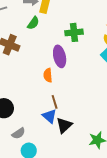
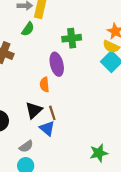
black triangle: (64, 125) -> (34, 110), moved
gray semicircle: (19, 133) -> (26, 146), moved

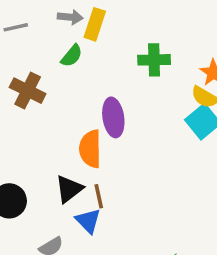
green cross: (72, 38) -> (154, 60), moved
orange semicircle: (44, 85) -> (90, 149), size x1.5

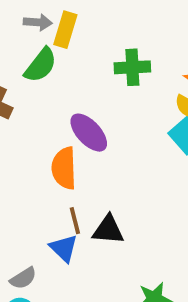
green semicircle: (72, 56) -> (41, 65), size x1.4
purple ellipse: (113, 117) -> (89, 133), turned -33
black triangle: (69, 189) -> (108, 230), moved, turned 44

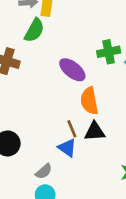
green cross: (132, 67) -> (109, 52), moved
orange semicircle: (64, 168) -> (89, 101), moved

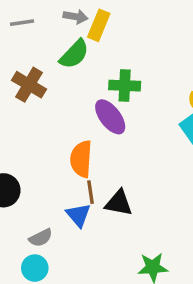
green cross: (109, 52) -> (125, 86), moved
orange semicircle: (89, 101) -> (81, 159), moved

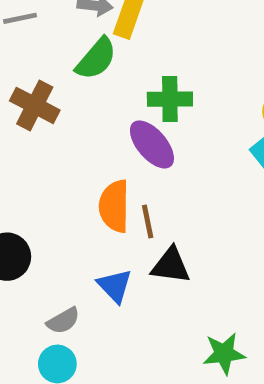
brown line: (90, 192) -> (148, 222), moved

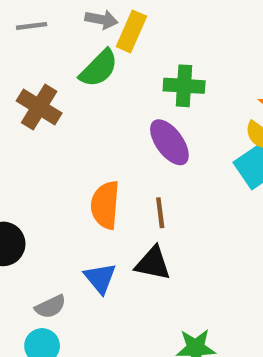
green cross: (170, 99) -> (184, 86), moved
purple ellipse: (152, 144) -> (169, 142), moved
brown line: (148, 222) -> (160, 213), moved

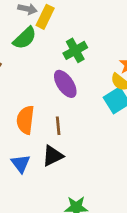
green cross: (184, 86) -> (75, 50), turned -35
black triangle: (153, 263) -> (53, 156), turned -40

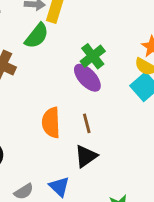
green cross: (75, 50) -> (93, 56), moved
blue triangle: (21, 163) -> (59, 187), moved

